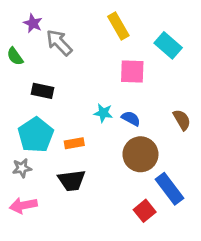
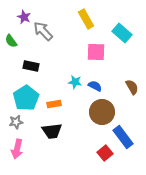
pink arrow: (23, 205) -> (17, 149), turned -66

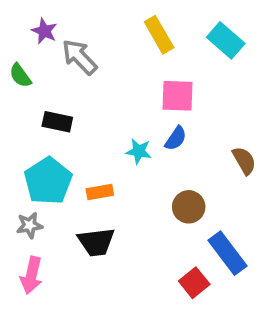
cyan rectangle: (122, 33) -> (226, 40), moved
blue semicircle: (95, 86) -> (176, 138), moved, turned 96
brown circle: (102, 112) -> (189, 207), size x0.7

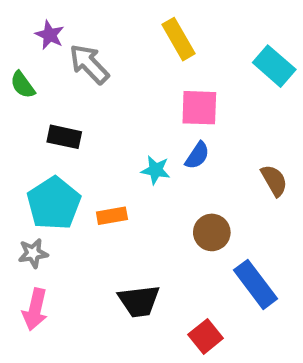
cyan rectangle: (226, 40) -> (274, 66), moved
black trapezoid: (96, 242) -> (139, 301), moved
red square: (194, 283) -> (206, 336), moved

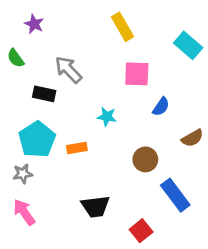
gray arrow: (89, 64) -> (68, 70), moved
blue semicircle: (197, 156) -> (161, 107), moved
brown semicircle: (274, 180) -> (192, 138), moved, turned 90
pink arrow: (35, 309) -> (24, 212), turned 132

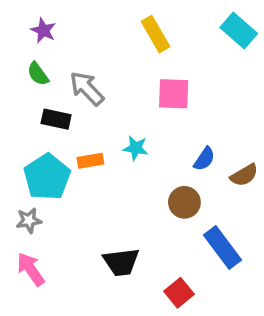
cyan rectangle: (188, 45) -> (239, 30), moved
green semicircle: (16, 58) -> (38, 74), moved
blue semicircle: (161, 107) -> (204, 159), moved
orange rectangle: (77, 148) -> (90, 161), moved

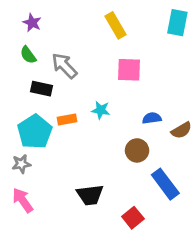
cyan rectangle: (239, 30) -> (177, 23), turned 60
blue semicircle: (204, 159) -> (152, 118), turned -132

